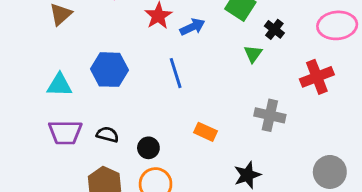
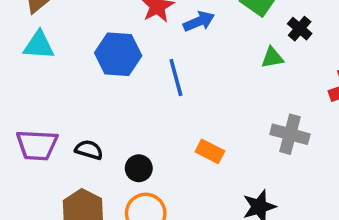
green triangle: (253, 54) -> (272, 58), turned 42
blue hexagon: (109, 70) -> (118, 54), moved
cyan triangle: (59, 85) -> (39, 45), moved

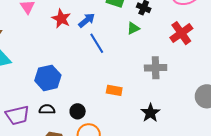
blue hexagon: (118, 54) -> (48, 78), moved
blue line: (176, 78) -> (97, 43), moved

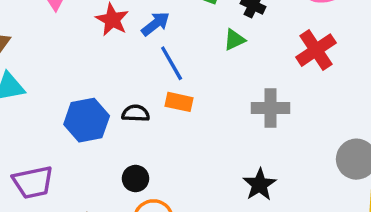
orange rectangle: (114, 90) -> (179, 102), moved
black semicircle: (47, 109) -> (136, 113), moved

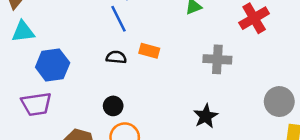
blue line: (172, 63) -> (118, 19), moved
blue hexagon: (87, 120) -> (53, 65), moved

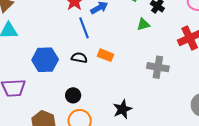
blue hexagon: (53, 65) -> (45, 60), moved
black star: (206, 116) -> (122, 109), moved

